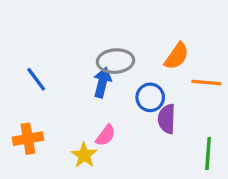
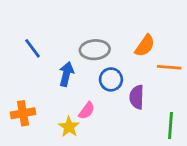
blue line: (36, 79) -> (32, 48), moved
blue arrow: (102, 83) -> (66, 74), moved
blue circle: (150, 97) -> (111, 79), moved

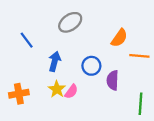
gray ellipse: (95, 50) -> (70, 22), moved, turned -30
yellow star: (69, 127) -> (57, 89), moved

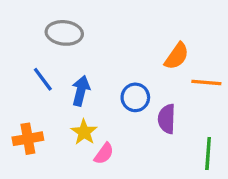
gray ellipse: (70, 22) -> (64, 33), moved, turned 40
blue line: (27, 40) -> (43, 79), moved
pink semicircle: (71, 91) -> (104, 154), moved

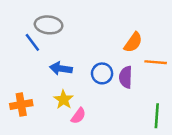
blue line: (43, 79) -> (32, 42), moved
blue arrow: (81, 91) -> (61, 68), turned -95
purple semicircle: (167, 119) -> (126, 77), moved

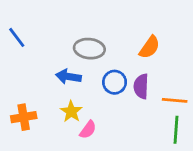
gray ellipse: (49, 25) -> (89, 49), moved
blue line: (32, 42) -> (17, 37), moved
orange line: (156, 62) -> (175, 100), moved

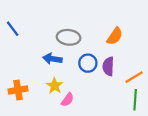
orange line: (175, 100) -> (134, 77), turned -36

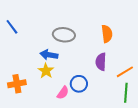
orange semicircle: (115, 36) -> (107, 34), turned -42
blue circle: (88, 63) -> (79, 84), moved
yellow star: (55, 86) -> (46, 71), moved

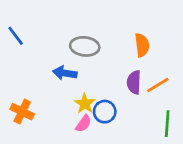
yellow star: (46, 71) -> (85, 104), moved
orange line: (125, 72) -> (158, 85), moved
orange cross: (17, 84) -> (22, 112), turned 36

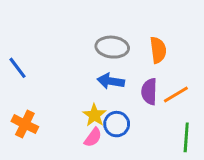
blue line: (16, 36) -> (17, 68), moved
gray ellipse: (85, 46) -> (112, 47), moved
blue arrow: (65, 73) -> (111, 81), moved

